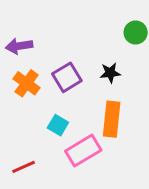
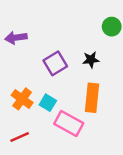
orange cross: (27, 83) -> (22, 99), moved
pink rectangle: (83, 151) -> (69, 124), turned 60

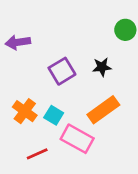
orange rectangle: (92, 98) -> (103, 110), turned 48
red line: (20, 137) -> (37, 154), moved

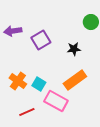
purple square: (62, 71) -> (41, 40), moved

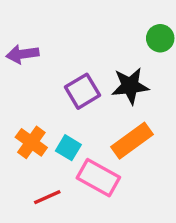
purple square: (41, 40) -> (83, 91), moved
black star: (74, 49) -> (130, 86), size x1.5

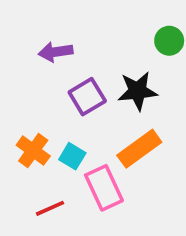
purple arrow: (22, 54) -> (56, 52), moved
pink rectangle: (98, 178) -> (104, 188), turned 36

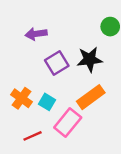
pink rectangle: (104, 188) -> (68, 123), turned 64

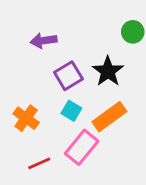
black star: (90, 59) -> (108, 71), turned -30
cyan square: (47, 102) -> (71, 111), moved

